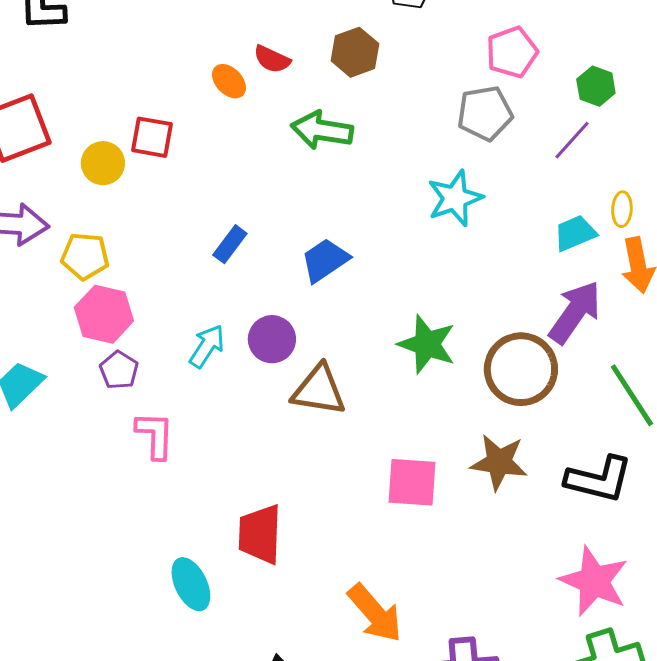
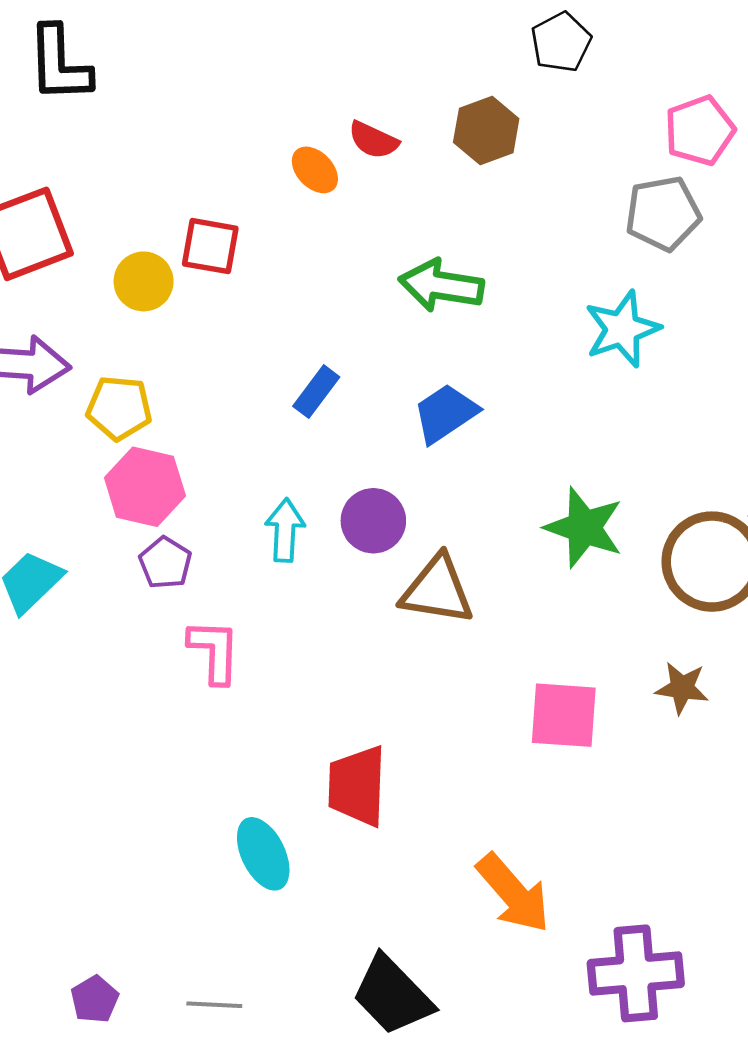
green arrow: (322, 130) -> (441, 286), moved
cyan arrow: (207, 346) -> (285, 530), turned -30
brown star: (499, 462) -> (682, 688), size x0.7

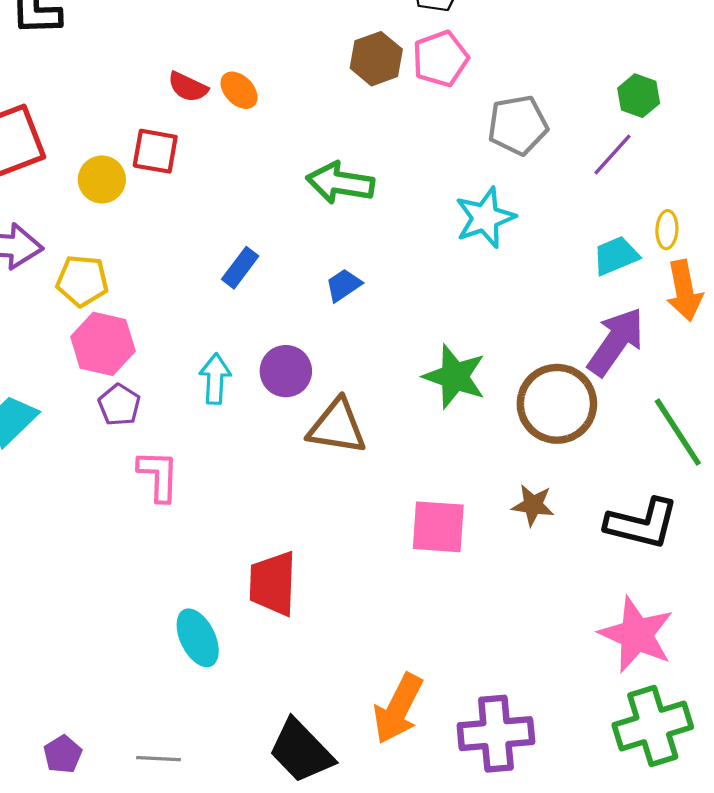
pink pentagon: (700, 131) -> (440, 59), moved
red semicircle: (373, 140) -> (188, 87), moved
blue trapezoid: (445, 413) -> (344, 285), size x0.7
orange arrow: (513, 893) -> (398, 709), moved, turned 68

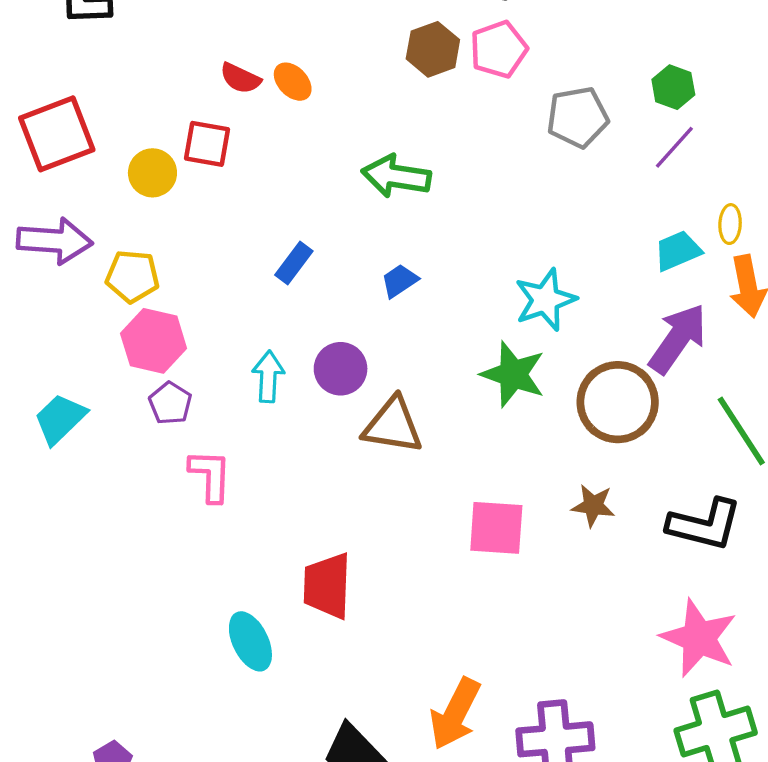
green hexagon: (639, 96) -> (673, 87), moved
cyan star: (485, 218) -> (545, 300), moved

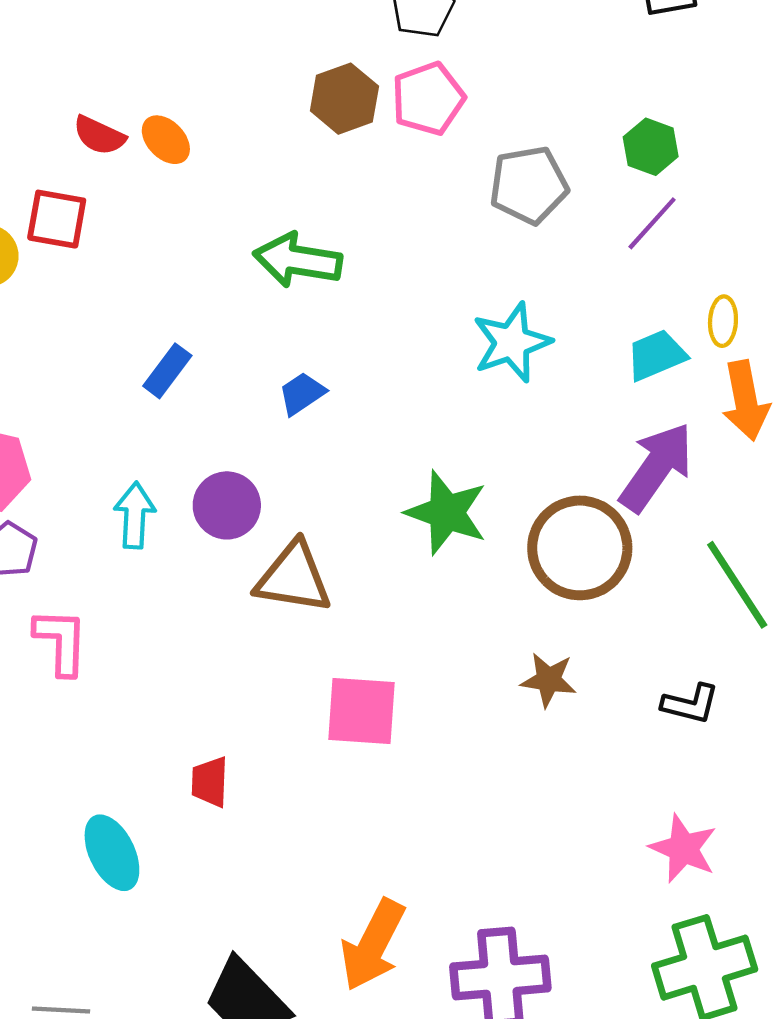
cyan star: (545, 300) -> (512, 342), moved
black L-shape: (704, 525) -> (690, 704), size x0.6
pink square: (496, 528) -> (361, 711), moved
red trapezoid: (327, 586) -> (210, 782), size x0.6
pink star: (699, 638) -> (683, 848), size x0.7

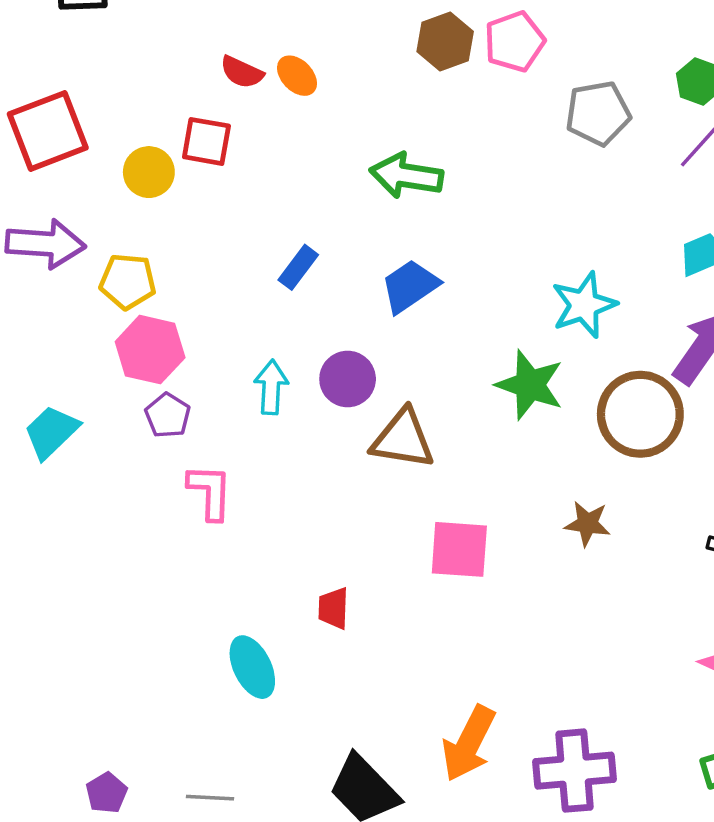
cyan star: (512, 342) -> (584, 305), moved
blue trapezoid: (302, 393) -> (410, 286), size x1.5
brown star: (549, 680) -> (587, 524), moved

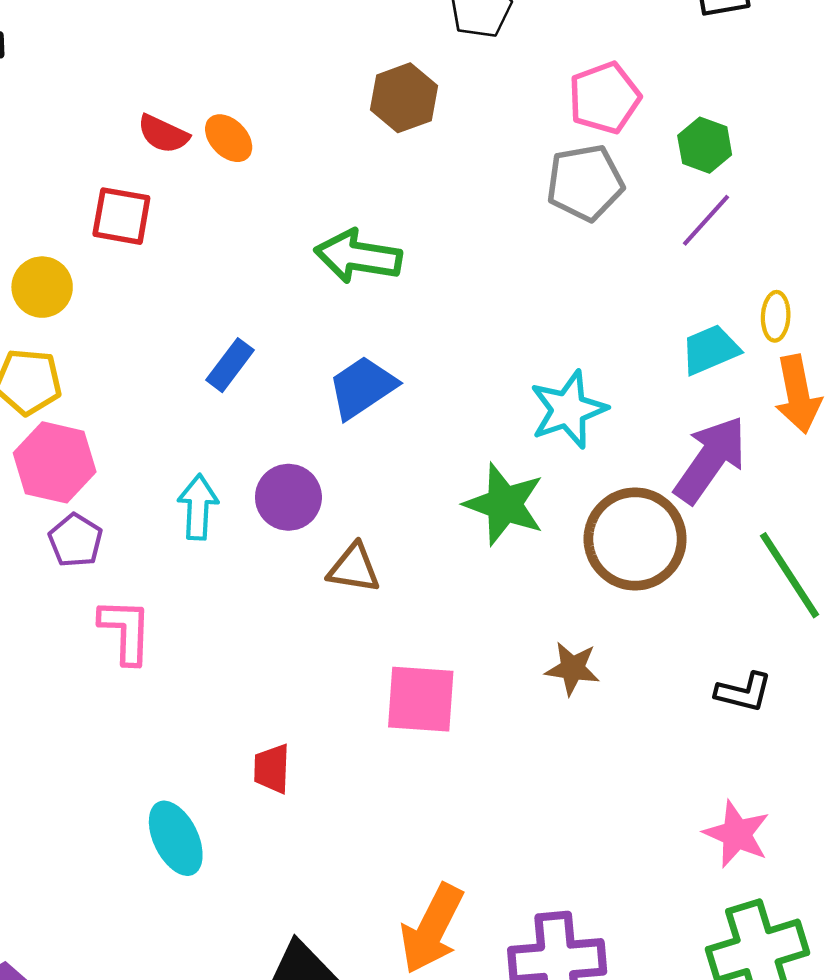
pink pentagon: (515, 42) -> (604, 98), moved
yellow circle: (149, 172) -> (42, 287), moved
brown triangle: (403, 439) -> (354, 568), size x0.7

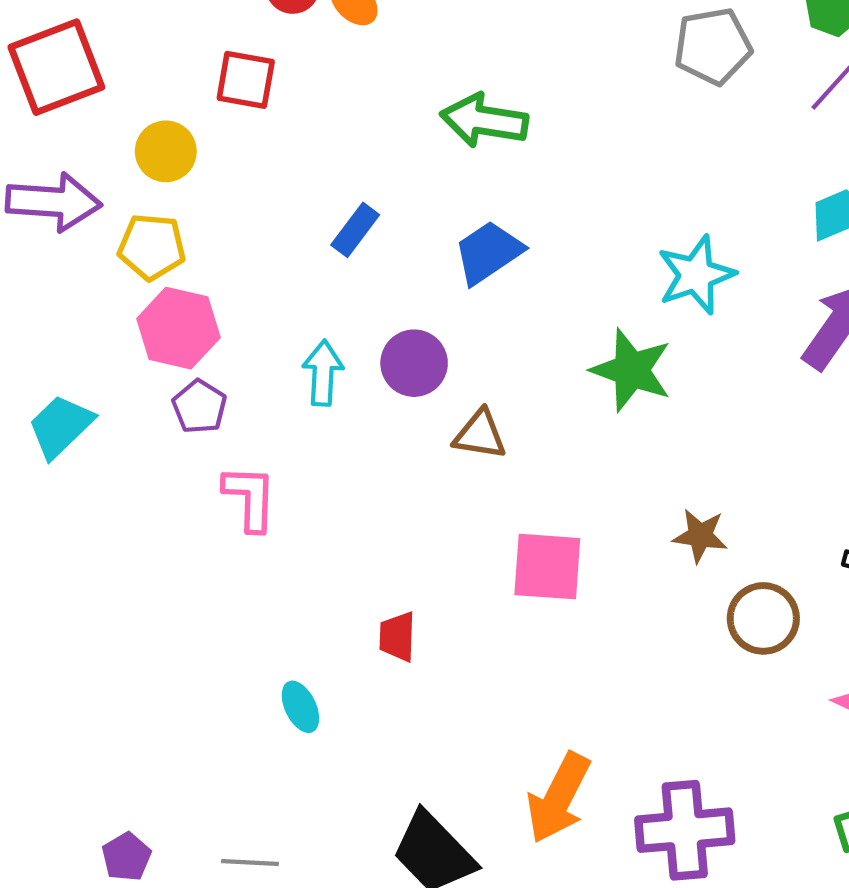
brown circle: (635, 539) -> (763, 618), moved, size x0.7
cyan ellipse: (176, 838) -> (300, 707), size x0.7

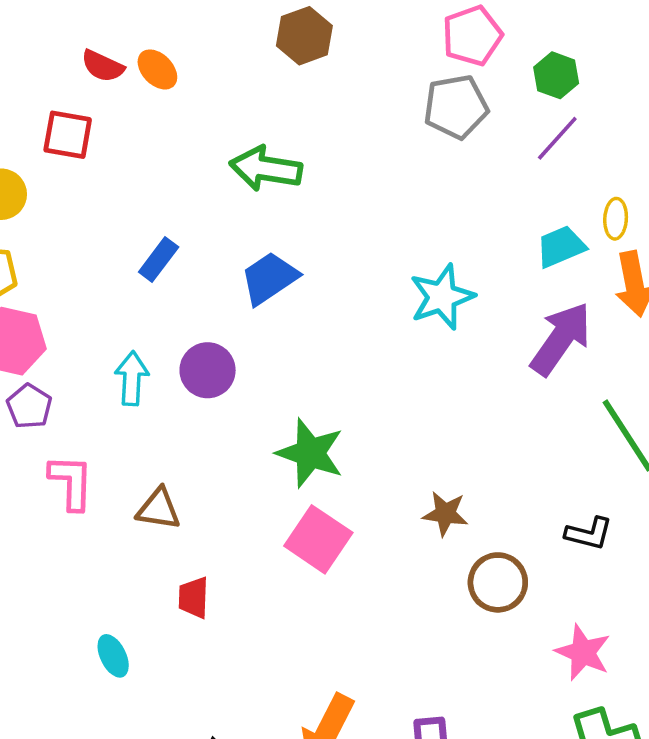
green star: (631, 370) -> (310, 453), moved
brown triangle: (480, 435) -> (159, 509), moved
pink square: (547, 567) -> (318, 539), turned 30

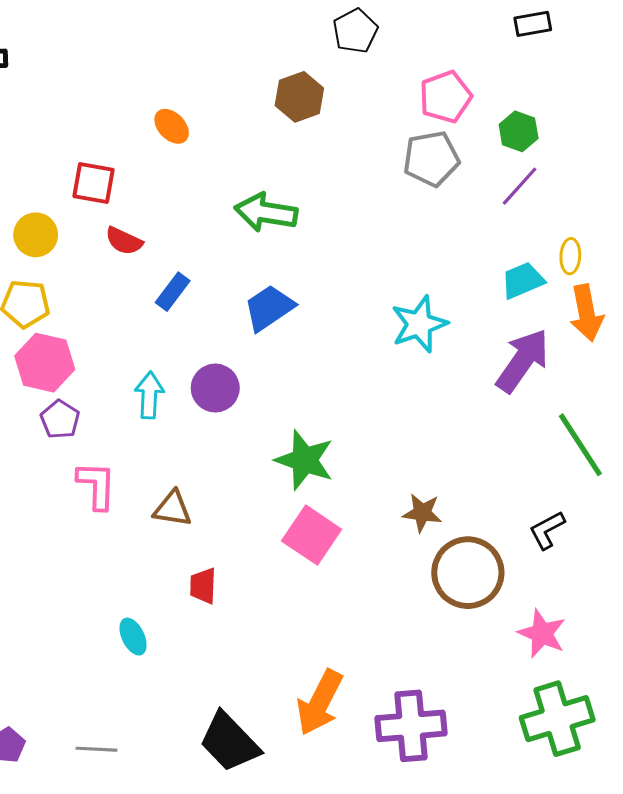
red semicircle: (103, 66) -> (124, 241), moved
black L-shape: (589, 533) -> (547, 530), turned 138
brown circle: (498, 582) -> (468, 573), size x1.4

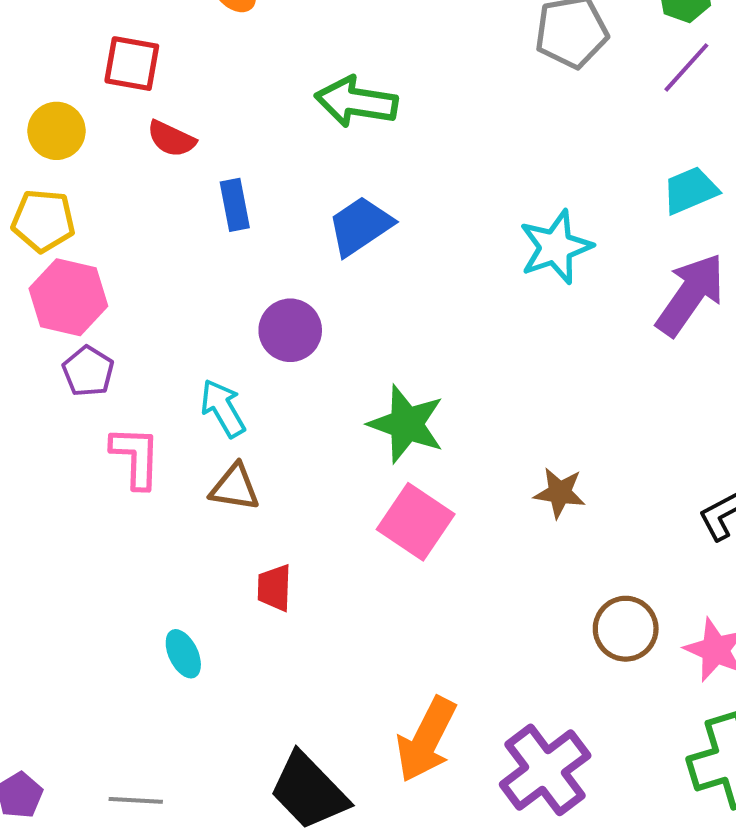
blue rectangle: (173, 292) -> (235, 205), turned -48
cyan arrow: (149, 395) -> (223, 408), moved, turned -33
brown circle: (468, 573) -> (626, 629), moved, size x0.7
purple cross: (411, 726) -> (545, 770), turned -32

